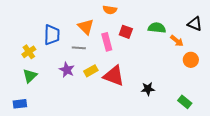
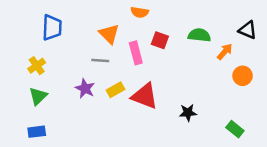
blue trapezoid: (52, 35) -> (52, 28), moved
orange arrow: (177, 41) -> (225, 52), turned -88
blue rectangle: (20, 104) -> (37, 132), moved

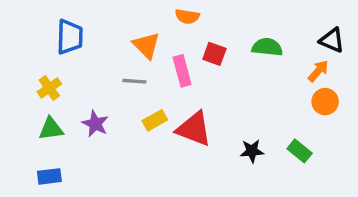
orange arrow: (225, 52) -> (318, 71), moved
purple star: (85, 88) -> (95, 124), moved
green triangle: (38, 96) -> (51, 129), turned 36
green rectangle: (235, 129) -> (300, 151), moved

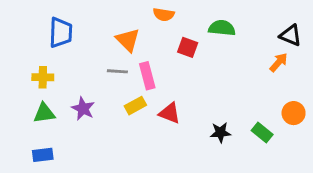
green semicircle: (267, 47) -> (222, 28), moved
pink rectangle: (182, 71) -> (147, 76), moved
yellow cross: (49, 88) -> (43, 77), turned 36
orange circle: (325, 102) -> (294, 113), moved
red triangle: (194, 129) -> (170, 113), size x0.7

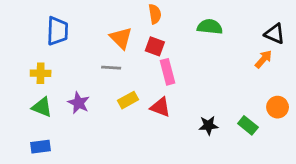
orange semicircle: (164, 15) -> (155, 14), turned -108
red square: (188, 47) -> (155, 46), moved
pink rectangle: (147, 76) -> (167, 72), moved
green triangle: (44, 113) -> (42, 107), turned 30

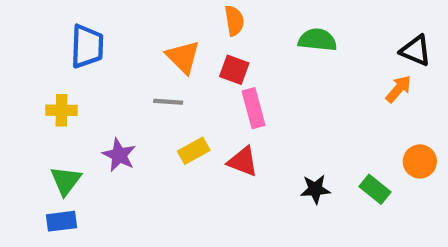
green triangle: (42, 107) -> (66, 181), moved, turned 45

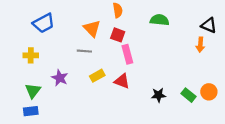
blue trapezoid: (87, 46) -> (44, 23), turned 60
orange arrow: (399, 89) -> (200, 45), turned 144
orange circle: (420, 161) -> (209, 92), moved

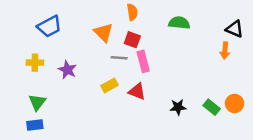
gray line: (84, 51) -> (119, 58), moved
purple star: (60, 78) -> (67, 70), moved

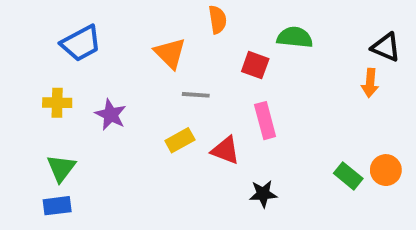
red square: (132, 40) -> (255, 65), moved
pink rectangle: (143, 61) -> (265, 121), moved
black star: (178, 107) -> (263, 194), moved

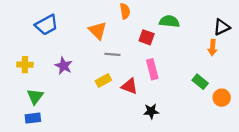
black triangle: (386, 47) -> (222, 27), turned -48
yellow cross: (57, 103) -> (25, 65), moved
green rectangle: (348, 176) -> (200, 82), moved

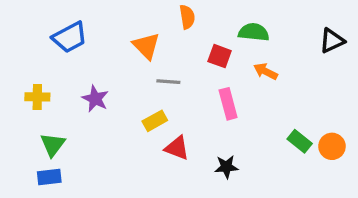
orange arrow: (213, 48) -> (266, 71), moved, turned 112
green rectangle: (200, 82) -> (300, 141), moved
red triangle: (130, 86) -> (177, 148), moved

